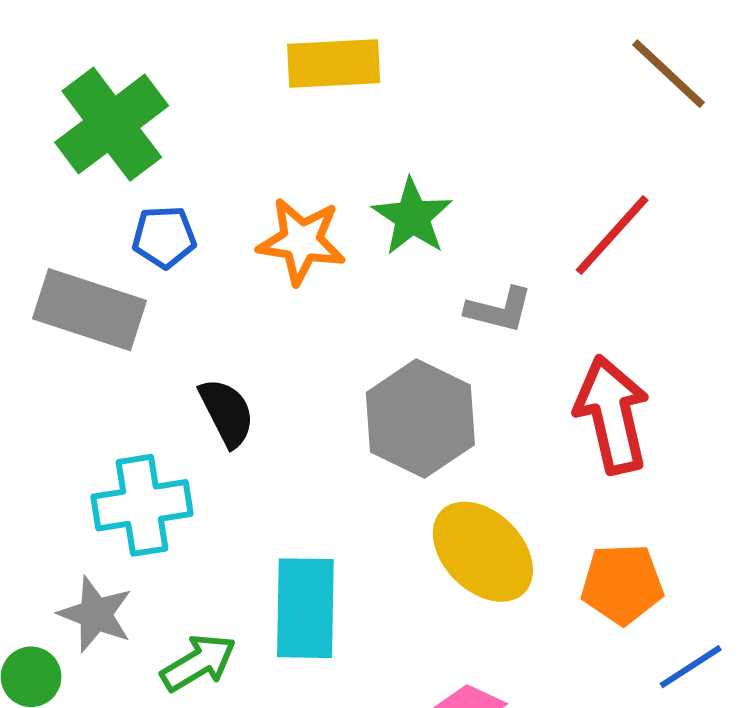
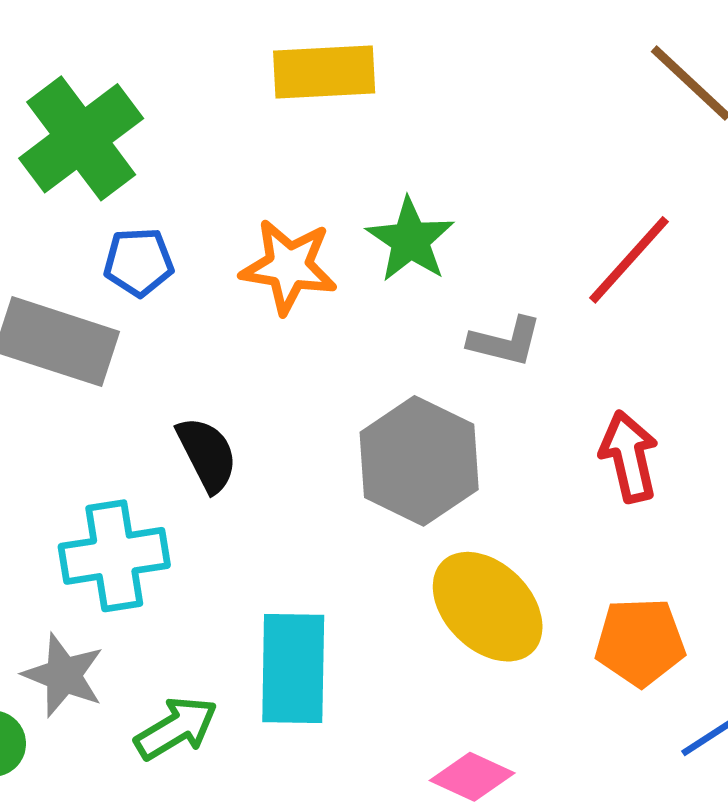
red arrow: (612, 415) -> (629, 456), size x0.7

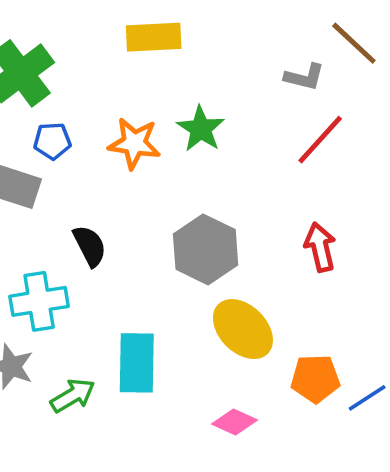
gray L-shape: (505, 342) -> (304, 77), moved
orange pentagon: (640, 642) -> (315, 379), moved

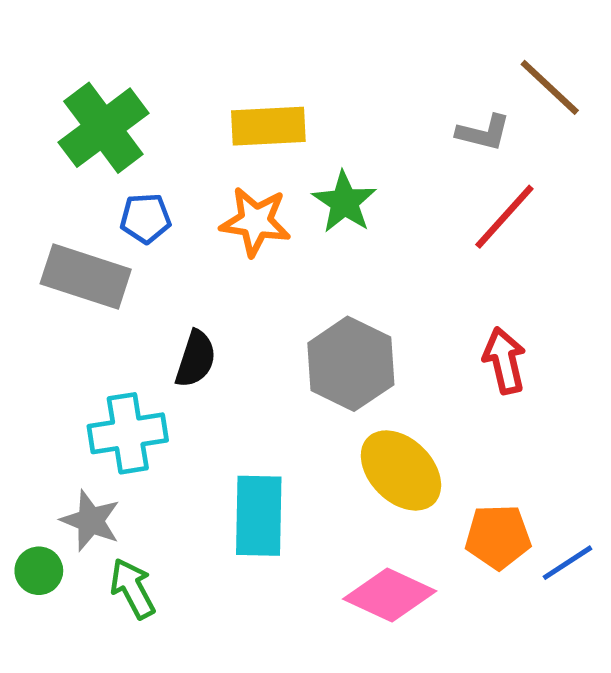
yellow rectangle: (154, 37) -> (268, 126), moved
black semicircle: (90, 246) -> (196, 359), turned 45
green arrow: (73, 395) -> (133, 589), moved, turned -87
pink diamond: (234, 422) -> (390, 595), size x1.5

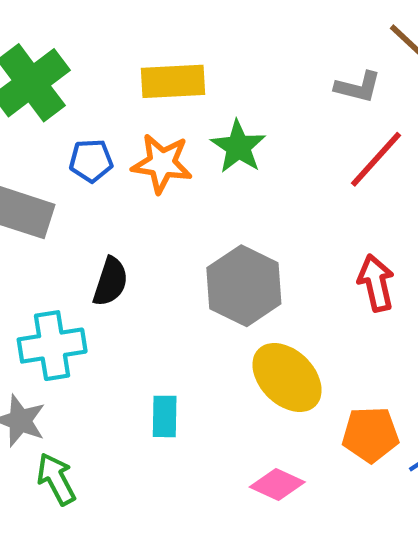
blue pentagon: (146, 218) -> (91, 161), moved
cyan rectangle: (259, 516) -> (165, 416), size x0.6
pink diamond: (390, 595) -> (277, 485), size x0.7

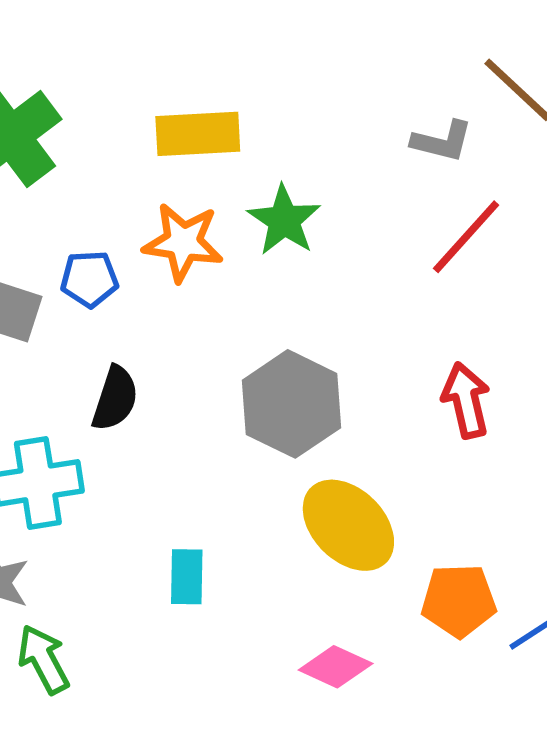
blue pentagon: (91, 161) -> (89, 279), moved

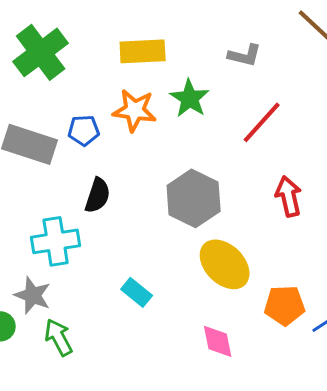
gray L-shape: (442, 141) -> (245, 55), moved
red line: (466, 237) -> (262, 122), moved
cyan rectangle: (187, 577) -> (137, 292), turned -52
pink diamond: (336, 667) -> (218, 341), turned 54

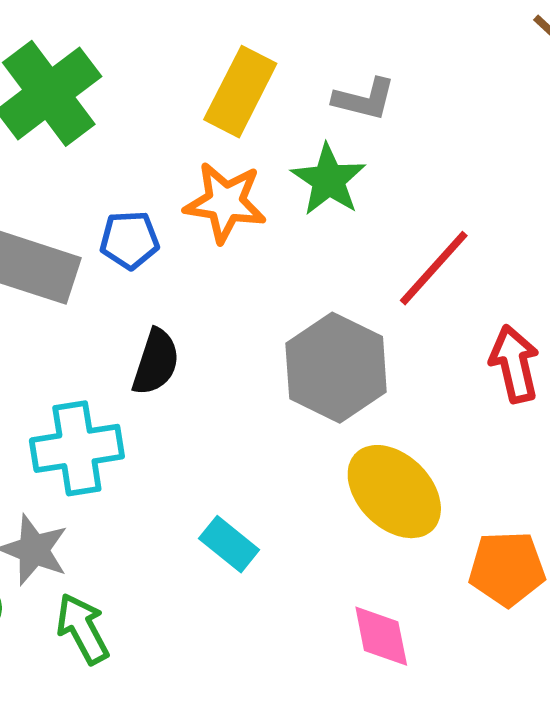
yellow rectangle: (143, 51) -> (240, 92), turned -60
gray L-shape: (245, 55) -> (364, 99), moved
red line: (262, 122) -> (434, 268), moved

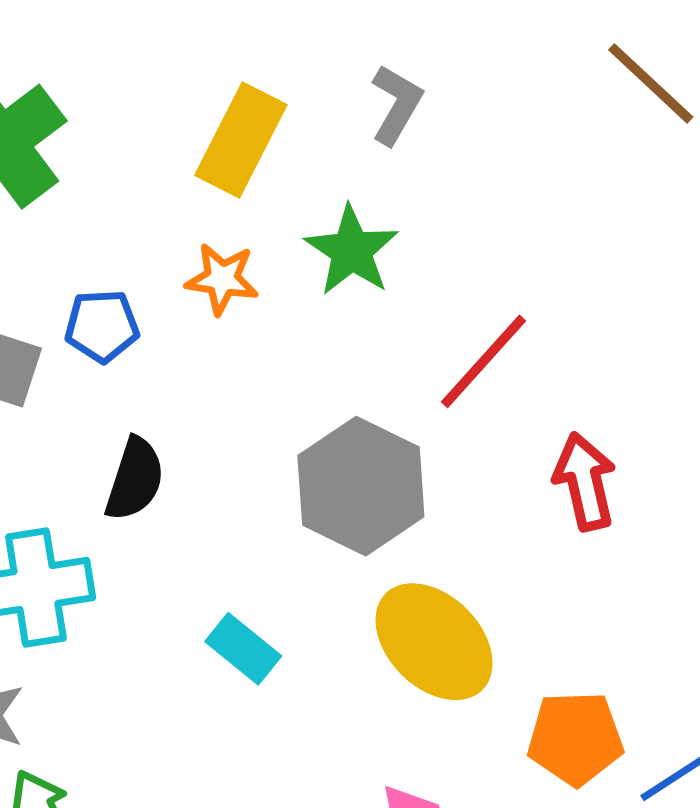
gray L-shape: (364, 99) -> (396, 105), moved, turned -74
orange star: (225, 202) -> (222, 279), size x0.7
cyan rectangle: (229, 544) -> (243, 649), moved

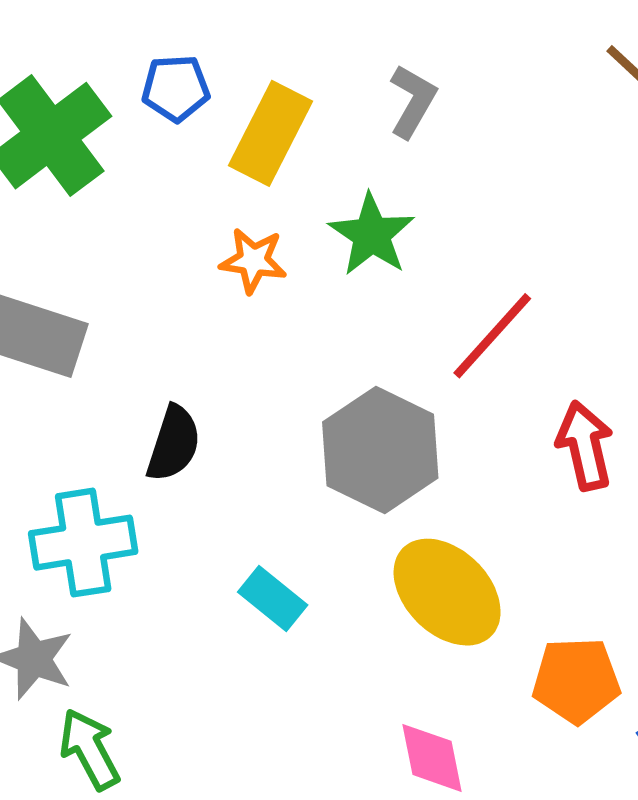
blue pentagon: (102, 326) -> (176, 88), moved

